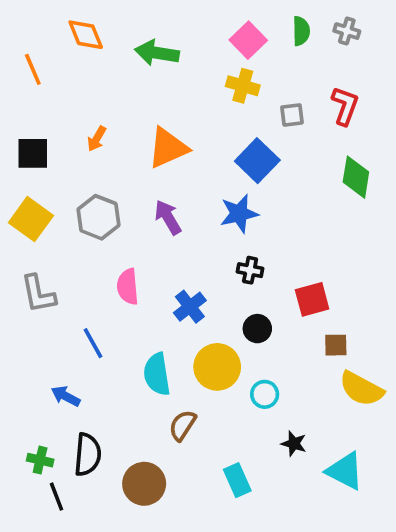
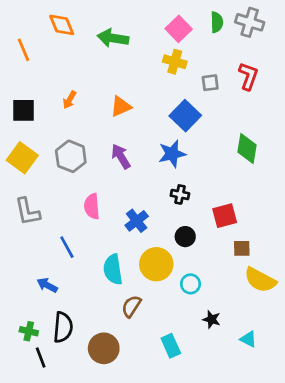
gray cross: (347, 31) -> (250, 22), size x1.5
orange triangle: (168, 148) -> (121, 106), size x0.7
green diamond: (356, 177) -> (247, 148), moved
cyan triangle: (345, 471) -> (248, 339), size x0.6

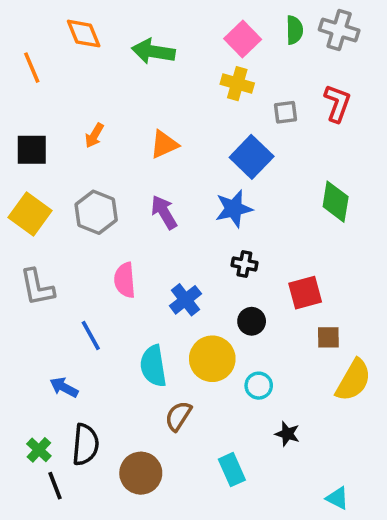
yellow semicircle: (260, 280) -> (353, 380), turned -88
green cross: (29, 331) -> (39, 450), turned 30
cyan triangle: (248, 339) -> (337, 498), moved

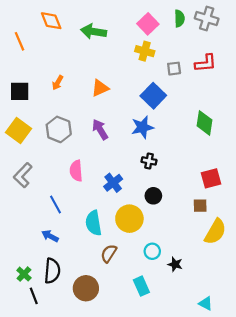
red L-shape: (337, 103) -> (206, 63), turned 65
gray L-shape: (37, 287) -> (23, 175), turned 55
red square: (305, 293) -> (211, 178), moved
cyan circle: (259, 386) -> (152, 251), moved
blue arrow: (64, 387) -> (50, 236), moved

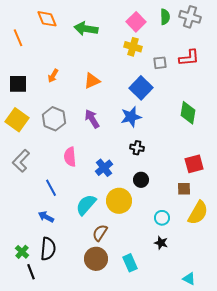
cyan semicircle: (94, 223) -> (86, 205), turned 50
cyan circle: (152, 251) -> (162, 218), moved
brown circle: (86, 288) -> (96, 259), moved

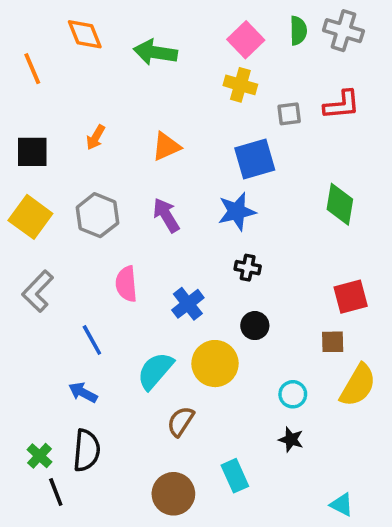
blue square: (141, 88) -> (255, 159), turned 30
brown circle: (96, 259) -> (173, 494), moved

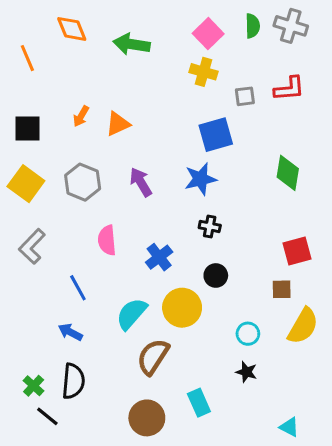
orange triangle: (166, 146) -> (118, 124), moved
brown semicircle: (181, 421) -> (153, 357), size x1.4
black line: (56, 492) -> (47, 416), turned -30

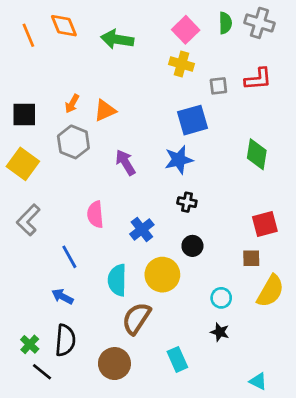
orange line: (27, 58) -> (28, 35), moved
gray hexagon: (83, 182) -> (73, 142), moved
cyan semicircle: (132, 314) -> (117, 280), turned -40
brown circle: (147, 418) -> (114, 364), moved

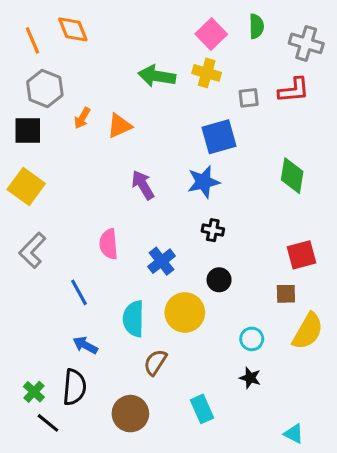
gray cross: (259, 23) -> (306, 43), moved
green arrow: (117, 39) -> (157, 76), moved
gray hexagon: (73, 142) -> (45, 89), moved
blue arrow: (63, 296) -> (85, 345), moved
brown semicircle: (136, 318) -> (155, 362), size x0.7

